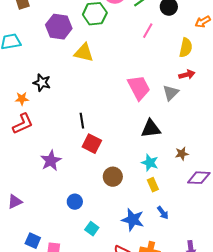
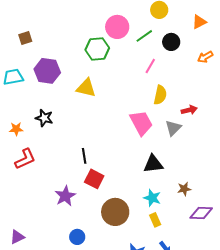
purple hexagon: (59, 27) -> (47, 71), moved
yellow semicircle: (186, 48) -> (160, 95), moved
orange star: (22, 99) -> (16, 129), moved
purple star: (51, 161) -> (65, 196), moved
brown circle: (113, 177) -> (115, 212), size x1.4

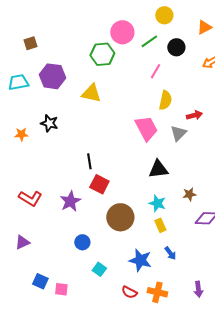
red L-shape: (25, 159) -> (30, 198), moved, turned 55

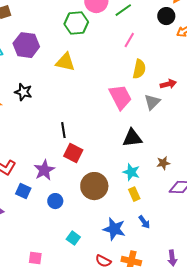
black circle: (176, 47) -> (166, 16), moved
blue circle: (82, 242) -> (55, 201), moved
blue square: (40, 281) -> (23, 191), moved

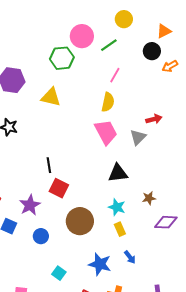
yellow semicircle: (139, 69) -> (108, 102), moved

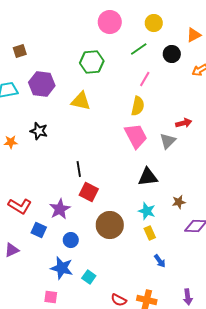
pink circle: (82, 36) -> (110, 22), moved
black circle: (152, 51) -> (172, 54), moved
blue star: (100, 264) -> (62, 268), moved

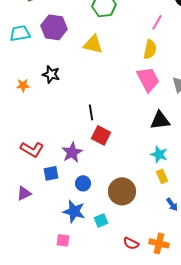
brown circle: (110, 225) -> (122, 191), moved
blue square: (39, 230) -> (51, 173), turned -35
cyan square: (89, 277) -> (101, 220), turned 32

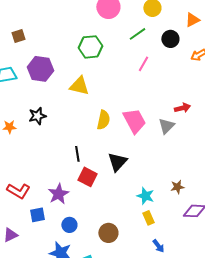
yellow semicircle: (150, 49) -> (103, 120), moved
black star: (51, 74) -> (37, 116), turned -30
black triangle: (160, 120) -> (117, 162), moved, turned -40
brown circle: (122, 191) -> (108, 233), size x0.7

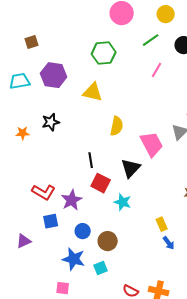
pink trapezoid: (134, 121) -> (152, 144), moved
red L-shape: (18, 191) -> (44, 192), moved
cyan star: (145, 196) -> (123, 202), moved
brown circle: (108, 233) -> (108, 241), moved
blue arrow: (158, 246) -> (169, 243), moved

